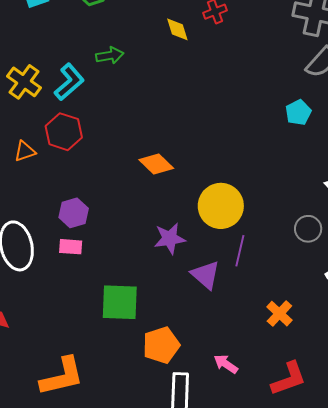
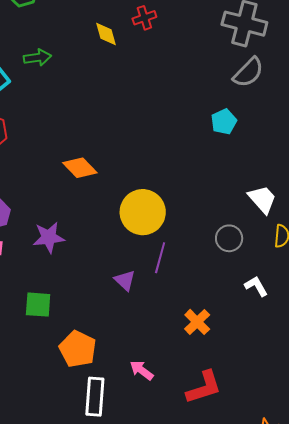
purple star: (170, 239) -> (49, 237), moved
purple triangle: (206, 275) -> (125, 280), size x0.7
green square: (120, 302) -> (38, 305), size x0.7
orange pentagon: (161, 345) -> (78, 349), turned -30

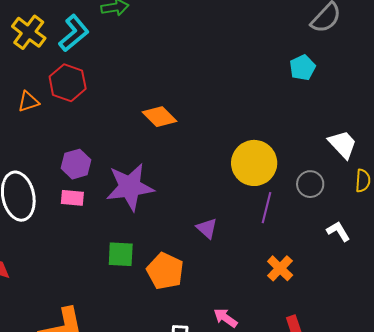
yellow circle: (143, 212) -> (254, 163), moved
purple star: (49, 237) -> (130, 187), size x1.5
purple line: (160, 258) -> (266, 208), moved
orange pentagon: (78, 349) -> (165, 271), moved

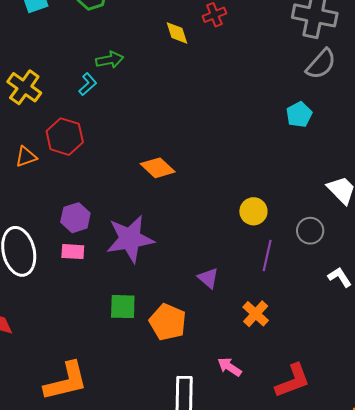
cyan L-shape: (74, 33) -> (88, 84), moved, size x0.6
yellow circle: (254, 163) -> (253, 211), size x0.6
orange cross: (280, 268) -> (256, 314), moved

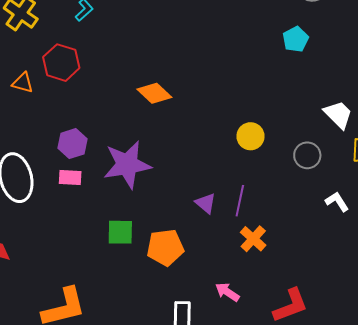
orange triangle: (26, 157) -> (23, 83), turned 35
purple line: (267, 255) -> (240, 201), moved
orange pentagon: (168, 322) -> (165, 247), turned -30

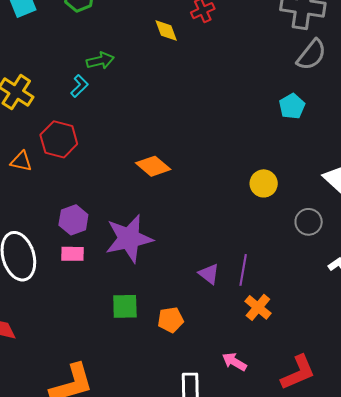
yellow circle: (250, 136) -> (264, 183), moved
orange pentagon: (165, 247) -> (171, 320), size x0.7

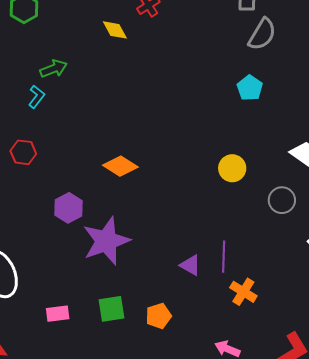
red hexagon: (59, 139) -> (23, 152), size x0.7
purple hexagon: (73, 220) -> (68, 208), moved
pink rectangle: (72, 254) -> (58, 314), moved

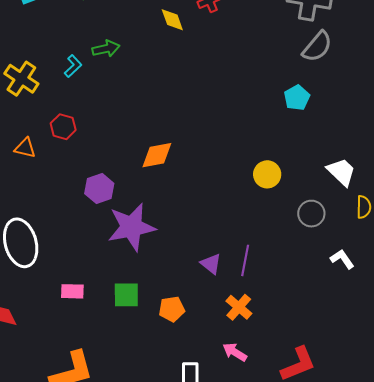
cyan L-shape: (36, 97) -> (73, 66), moved
orange diamond: (120, 166) -> (157, 155), turned -52
orange cross: (243, 292) -> (239, 307), moved

